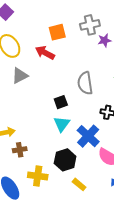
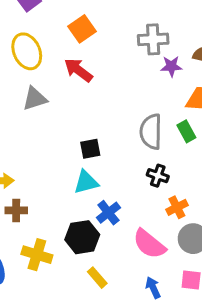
orange square: (57, 32) -> (82, 29), moved, turned -30
gray semicircle: (85, 83) -> (151, 132), moved
cyan triangle: (62, 124) -> (86, 182), turned 30
blue cross: (88, 136) -> (108, 213), moved, size x0.7

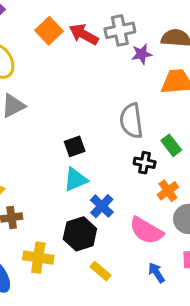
red arrow: (78, 70) -> (84, 34), moved
green rectangle: (186, 131) -> (171, 145), moved

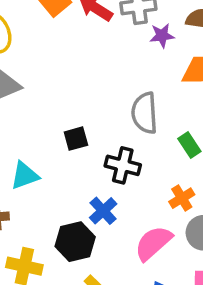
black cross: (145, 163) -> (123, 165), moved, size x1.4
cyan triangle: (76, 180) -> (25, 175), moved
pink semicircle: (146, 231) -> (153, 243), turned 104

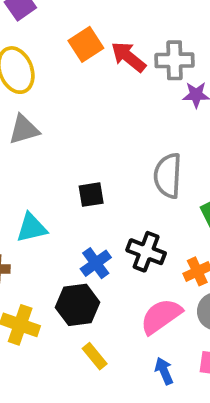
black cross: (123, 165) -> (146, 252), moved
blue cross: (103, 211) -> (96, 263), moved

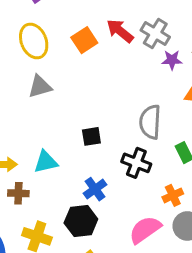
orange square: (86, 44) -> (84, 40), moved
gray cross: (174, 60) -> (155, 34), turned 32
black cross: (146, 252) -> (136, 163), moved

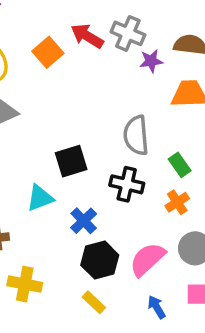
black square: (91, 136) -> (71, 161), size x1.4
cyan triangle: (46, 162) -> (40, 198), moved
orange cross: (173, 195) -> (177, 202), moved
black hexagon: (81, 221) -> (100, 260), moved

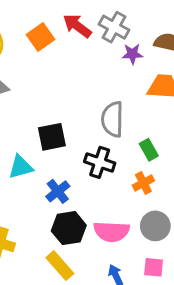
pink semicircle: (147, 259) -> (112, 232), turned -140
yellow rectangle: (94, 302) -> (60, 266), size x1.4

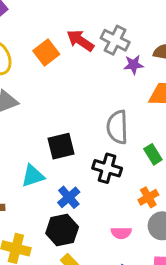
orange cross: (143, 183) -> (148, 197), moved
black hexagon: (69, 228) -> (62, 230), moved
pink semicircle: (112, 232) -> (121, 233), size x0.6

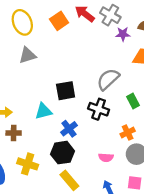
gray semicircle: (117, 127) -> (108, 79), turned 45

